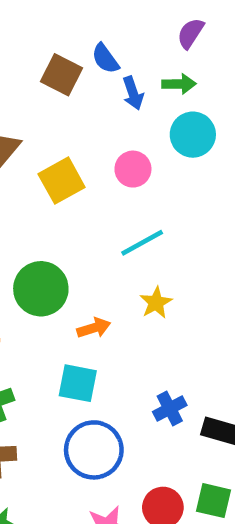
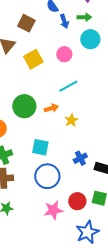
brown square: (62, 75) -> (26, 23), moved
yellow star: (156, 303) -> (71, 120), moved
orange arrow: (94, 328) -> (51, 108), moved

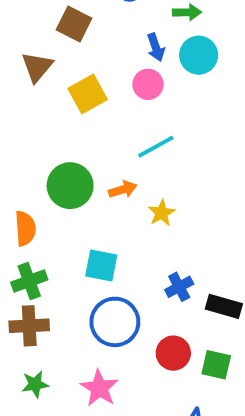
blue arrow: (64, 21) -> (156, 47), moved
red circle: (77, 201) -> (173, 353), moved
pink star: (53, 210) -> (99, 388), moved, turned -30

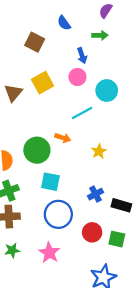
cyan circle: (199, 55) -> (107, 91), moved
brown triangle: (37, 67) -> (13, 93), moved
green circle: (70, 186) -> (37, 150), moved
orange arrow: (123, 190) -> (63, 138), turned 35
yellow star: (162, 213) -> (99, 151), moved

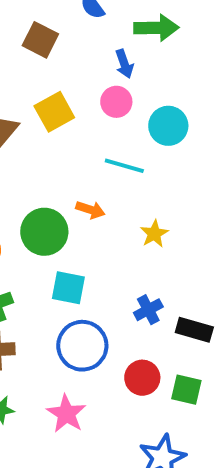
green arrow: (100, 35) -> (156, 28), size x1.5
cyan line: (82, 113) -> (124, 166), turned 45

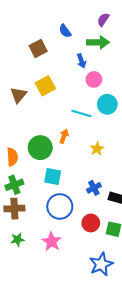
brown square: (40, 40) -> (38, 49), turned 36
pink circle: (116, 102) -> (94, 79), moved
cyan circle: (168, 126) -> (107, 104), moved
orange arrow: (90, 210) -> (64, 136), turned -88

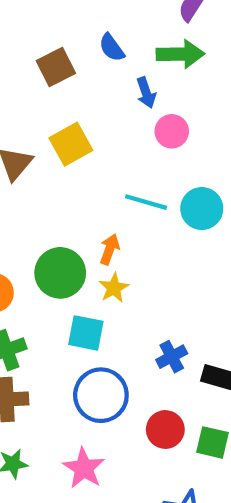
blue semicircle: (65, 31) -> (112, 48), moved
cyan circle: (107, 104) -> (202, 209), moved
yellow star: (97, 149) -> (114, 288), moved

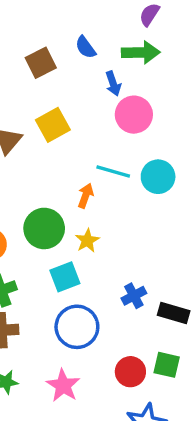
pink circle: (172, 131) -> (134, 115), size x1.4
orange arrow: (110, 249) -> (86, 196), moved
cyan square: (86, 333) -> (65, 277), turned -32
red circle: (165, 430) -> (130, 372), moved

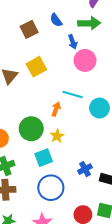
cyan circle: (158, 177) -> (99, 108), moved

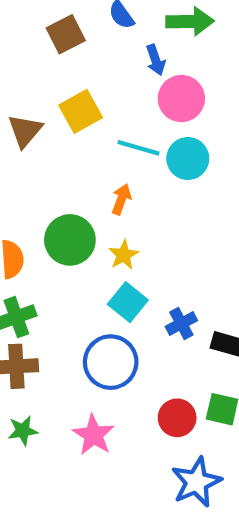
cyan line: (73, 95) -> (139, 148), moved
cyan circle: (99, 108) -> (188, 159), moved
cyan square: (44, 158) -> (128, 302), moved, turned -30

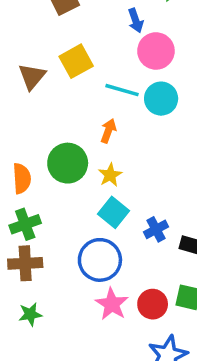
pink star: (94, 435) -> (112, 304), moved

